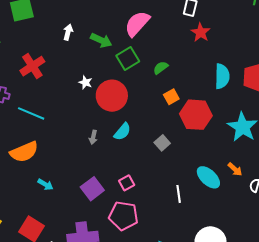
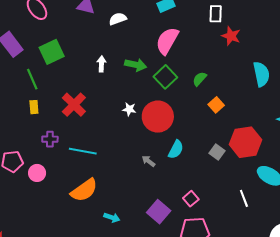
red hexagon: (196, 115) -> (246, 142), moved
gray arrow: (93, 137) -> (148, 161), turned 128

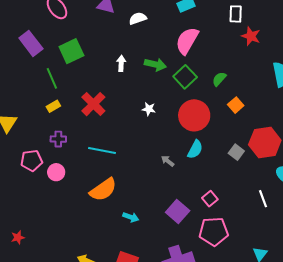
yellow rectangle: (34, 107) -> (53, 106), turned 64
red circle: (158, 117) -> (194, 115), moved
purple cross: (50, 139) -> (58, 139), moved

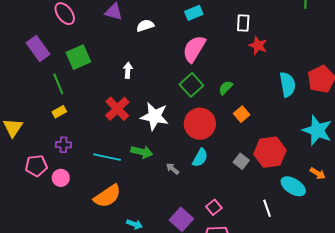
green arrow: (155, 64) -> (142, 152), moved
red cross: (93, 104) -> (117, 109), moved
white star: (149, 109) -> (155, 116), size x2.0

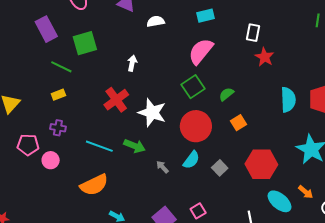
green line: (58, 84) -> (61, 67), turned -50
gray square: (241, 161) -> (220, 168), moved

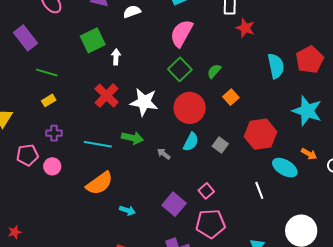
green square: (85, 43) -> (93, 40), moved

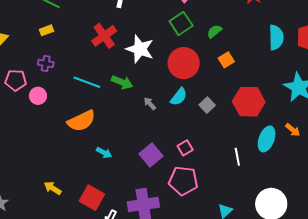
cyan ellipse: (285, 168) -> (267, 139), turned 70

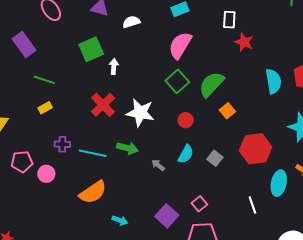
green semicircle: (214, 31) -> (211, 84), size x1.8
purple cross: (46, 63) -> (62, 144), moved
red circle: (184, 63) -> (186, 120), size x0.5

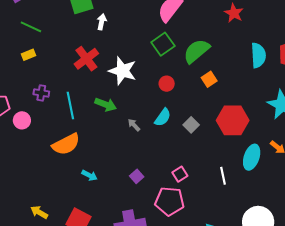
cyan line: (93, 153) -> (70, 105), turned 60
pink square: (199, 204) -> (180, 174), moved
purple square: (167, 216) -> (137, 176), size x0.6

